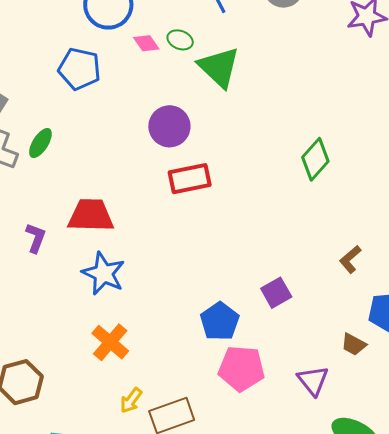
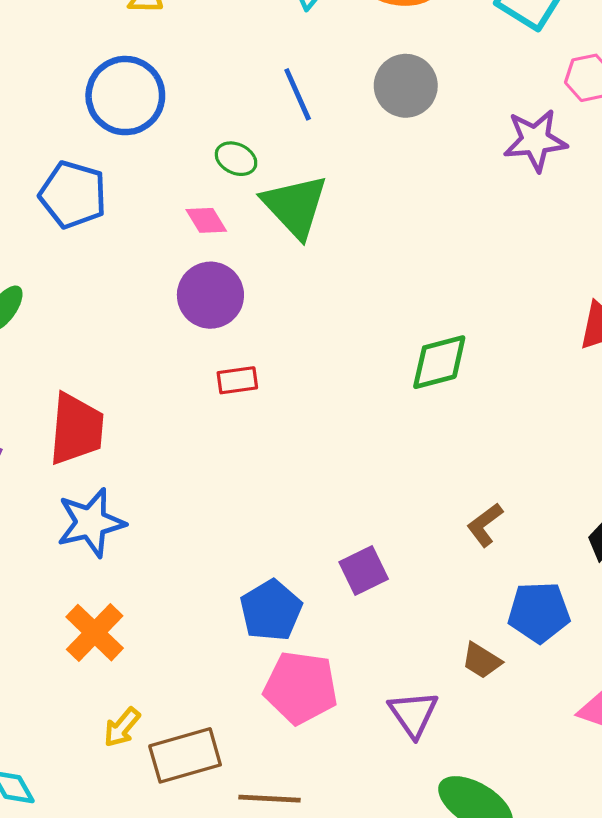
pink diamond: (146, 43) -> (206, 220), moved
green diamond: (315, 159) -> (439, 362), turned 30
red rectangle: (190, 179) -> (237, 380), size x0.6
red trapezoid: (91, 215) -> (76, 429), turned 90
blue star: (104, 273) -> (91, 523), turned 30

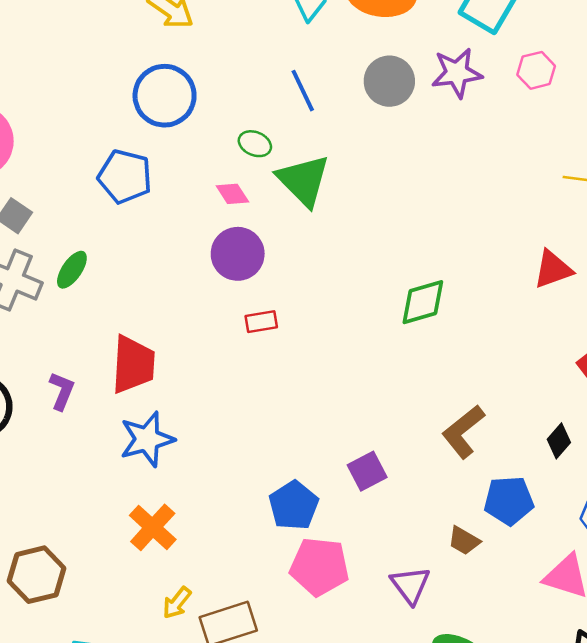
purple star: (535, 140) -> (457, 73), moved
brown L-shape: (485, 525) -> (463, 432), size x1.5

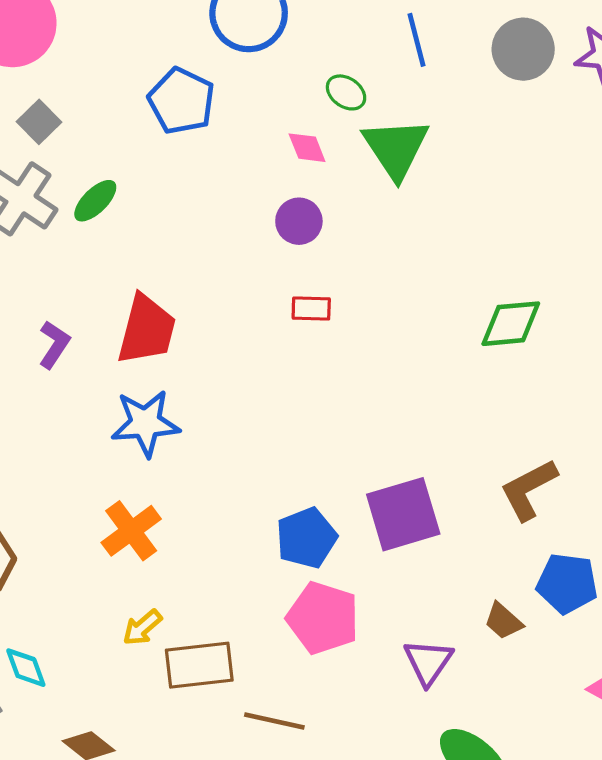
purple circle: (238, 254) -> (299, 221), size x0.7
purple square: (367, 471) -> (403, 514), size x1.6

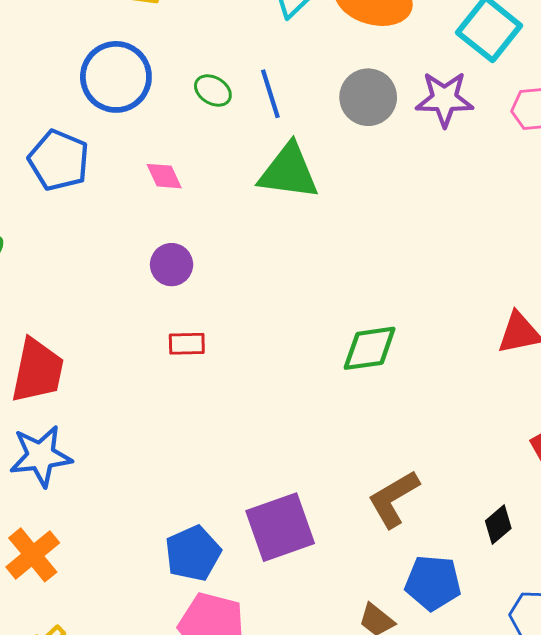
green ellipse: (346, 92) -> (213, 90), moved
pink diamond: (307, 148) -> (164, 176), moved
green triangle: (396, 148) -> (289, 172), moved, turned -46

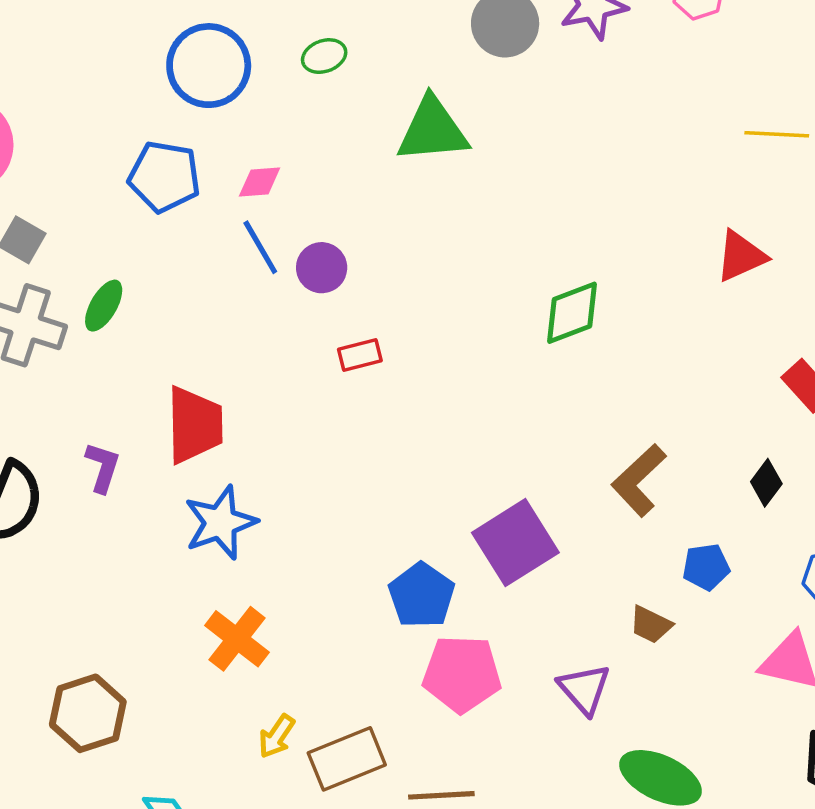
green ellipse: (213, 90) -> (324, 56), turned -39
blue line: (270, 94) -> (260, 247), moved
pink diamond: (164, 176) -> (260, 182), moved, turned -57
blue pentagon: (433, 583) -> (706, 567), size x0.7

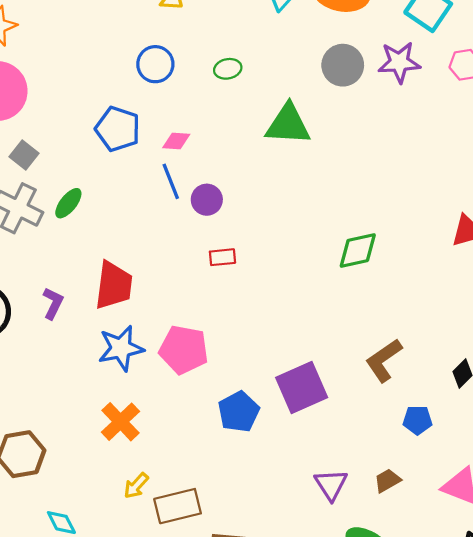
blue circle: (209, 66) -> (155, 64), size x0.7
brown trapezoid: (651, 625) -> (387, 481), moved, turned 116
pink pentagon: (462, 674) -> (184, 350), moved

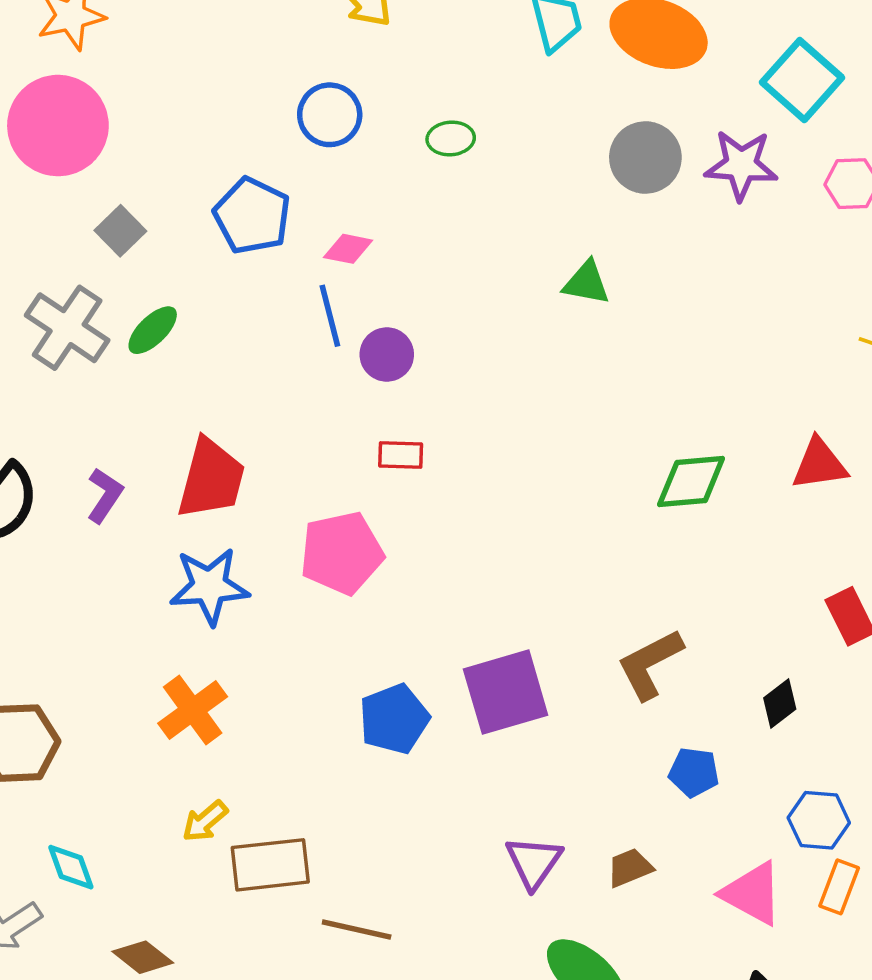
green triangle: (288, 124) -> (586, 283), moved, size x0.6
gray square: (24, 155) -> (120, 231), moved
green diamond: (358, 250) -> (691, 481), moved
pink pentagon: (184, 350) -> (342, 553), moved, turned -30

